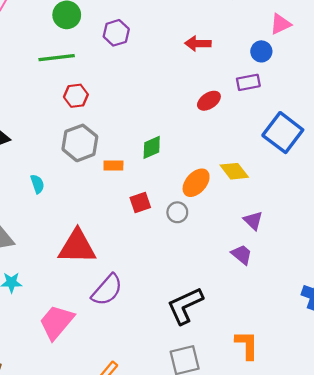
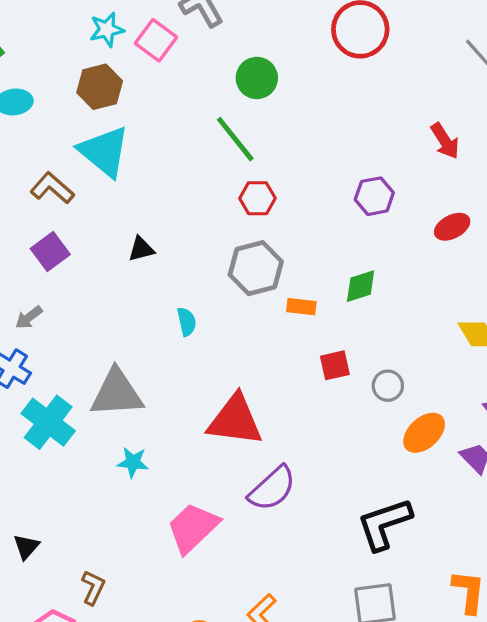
purple hexagon: (116, 33) -> (374, 196), moved
red arrow: (198, 43) -> (445, 141), turned -130
green line: (57, 58) -> (235, 139), turned 52
orange ellipse: (196, 183) -> (424, 433), moved

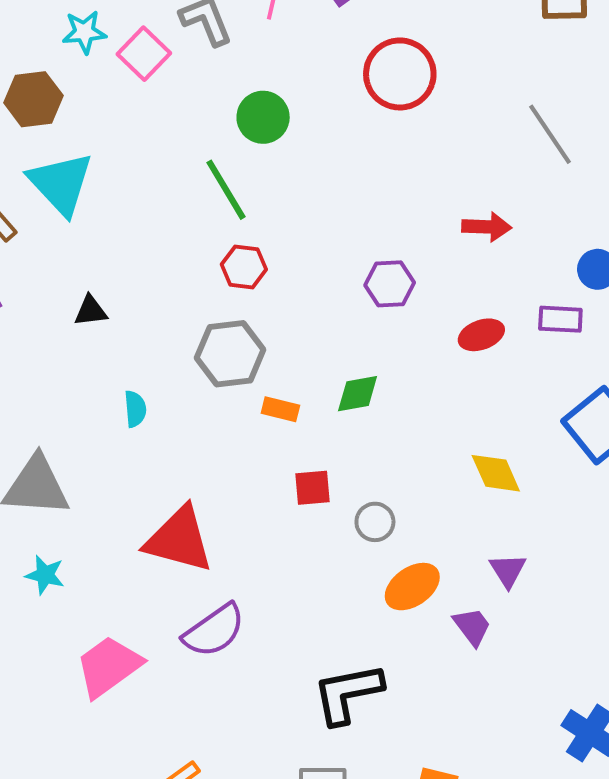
brown hexagon: (100, 87) -> (33, 99), moved
red arrow: (445, 141) -> (487, 227), turned -63

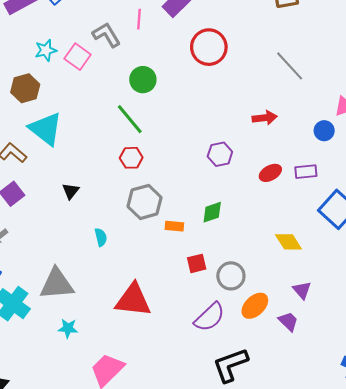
red hexagon: (244, 267) -> (131, 158), moved
black triangle: (91, 311) -> (71, 191), turned -36
purple rectangle: (560, 319) -> (306, 172), moved
gray circle: (375, 522) -> (231, 276), size x1.4
purple semicircle: (214, 631) -> (210, 317), moved

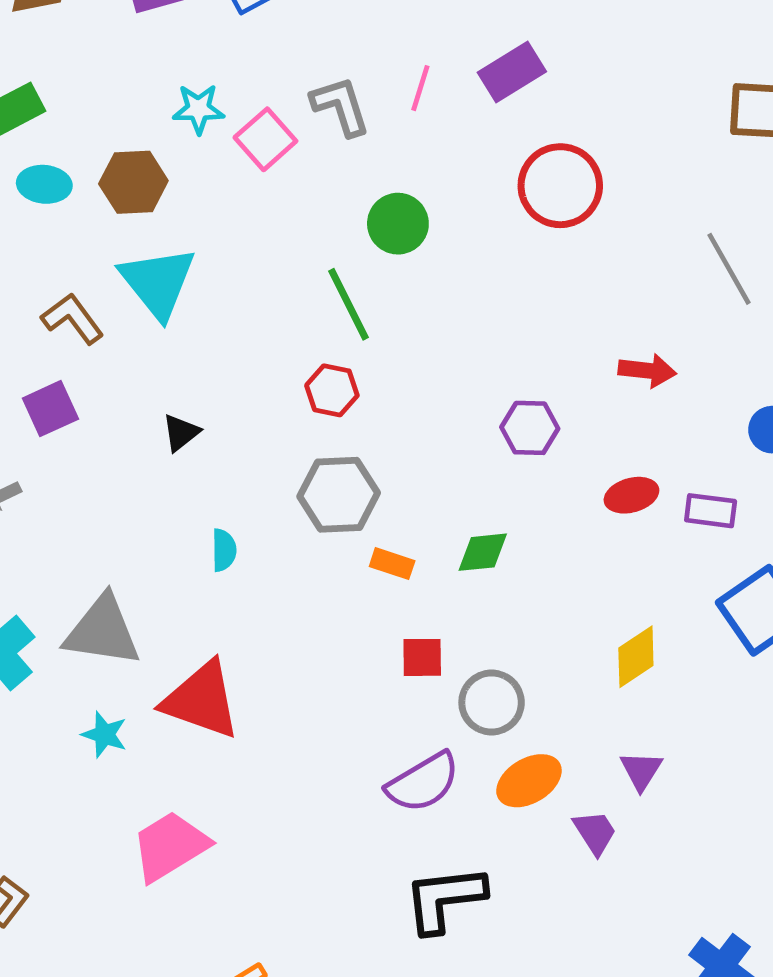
yellow diamond: (288, 242) -> (636, 657), turned 76
red triangle: (133, 300) -> (201, 700), moved

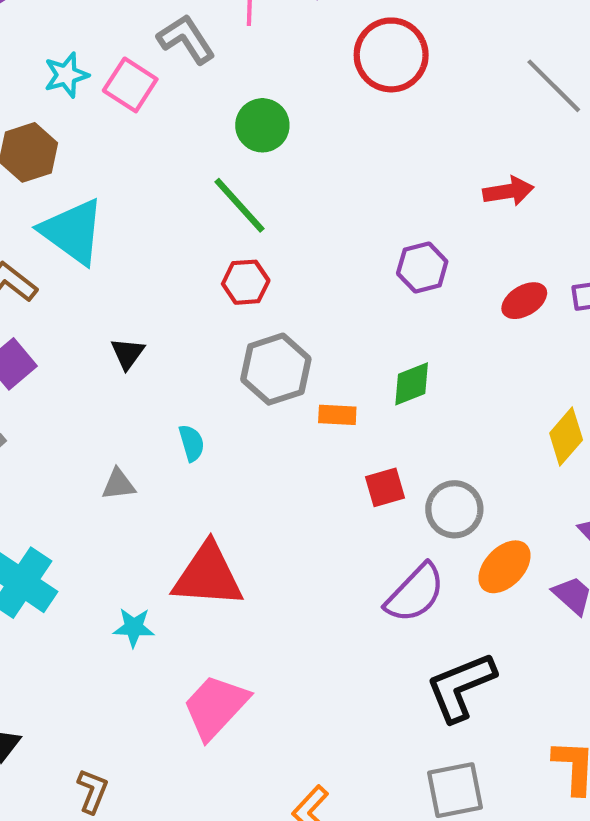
gray triangle: (102, 631) -> (118, 484), moved, size x0.5

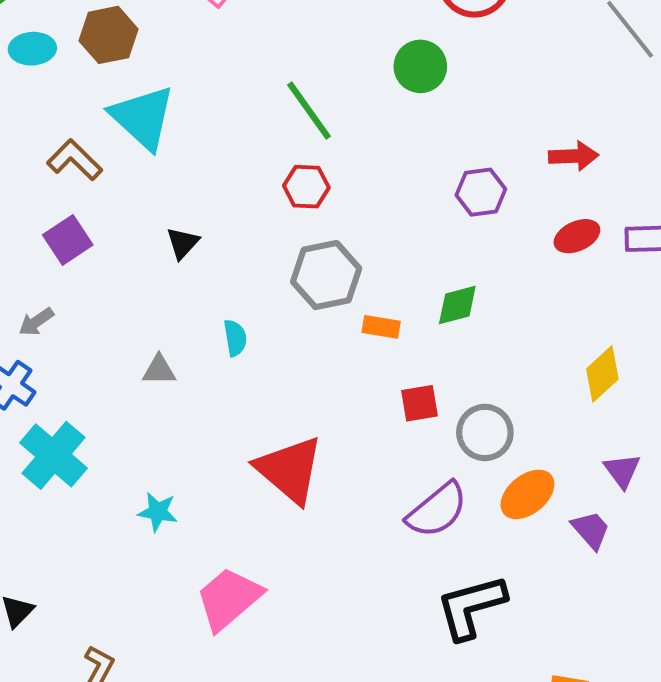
green circle: (262, 125) -> (420, 66), moved
red arrow: (508, 191) -> (574, 156), moved
red triangle: (208, 575) -> (289, 470), moved, turned 30

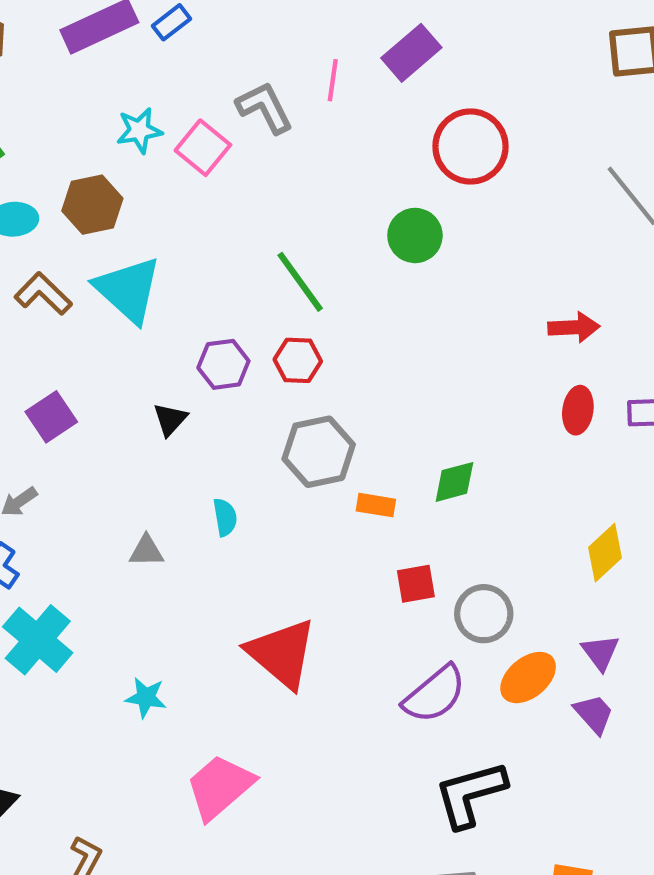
brown L-shape: (75, 160) -> (43, 294), moved
purple hexagon: (481, 192) -> (223, 364), moved
red ellipse: (577, 236) -> (578, 410), turned -57
purple triangle: (622, 471) -> (600, 652), moved

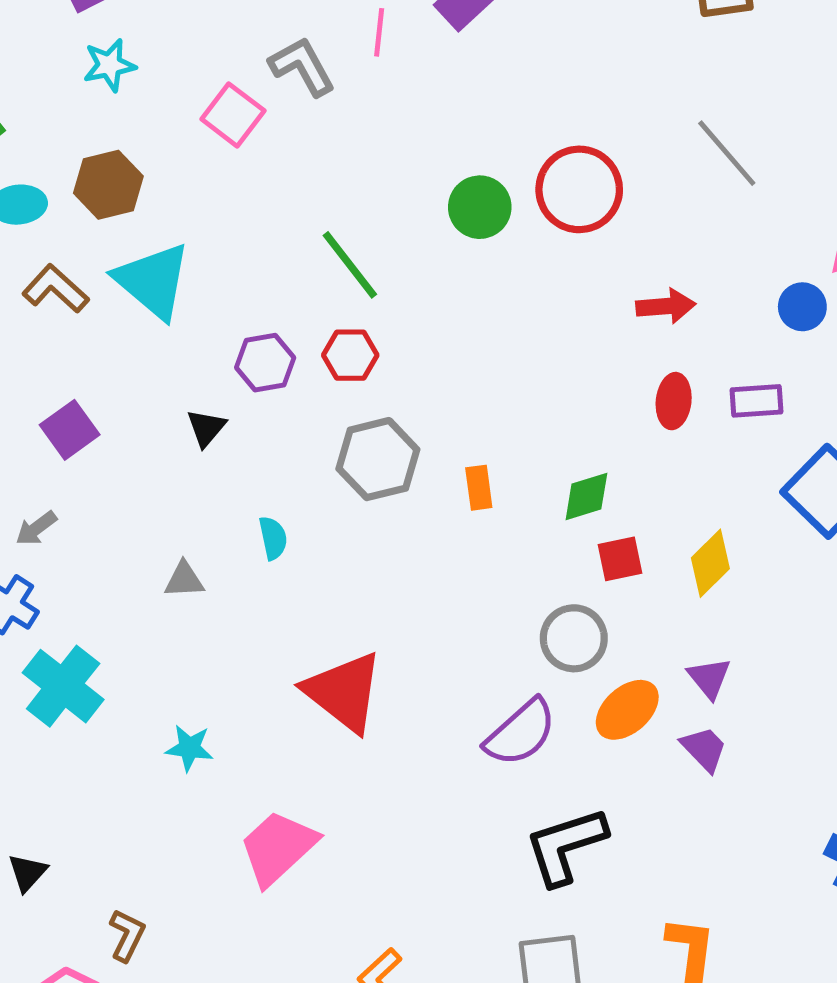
cyan star: (139, 130) -> (109, 65), moved
red circle: (470, 146) -> (579, 189), moved
green diamond: (454, 482) -> (586, 496), moved
orange rectangle: (376, 505) -> (479, 488), moved, turned 75
red square: (416, 584) -> (620, 559), moved

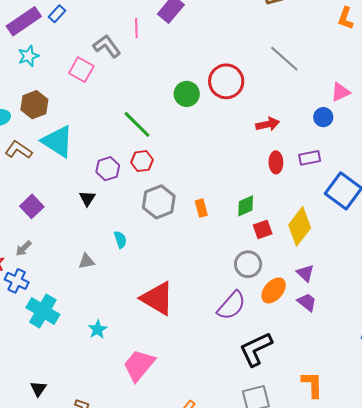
yellow diamond: (710, 563) -> (300, 226), size x1.4
cyan star: (189, 748) -> (98, 329), turned -30

